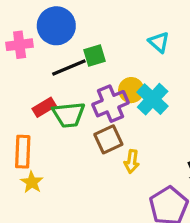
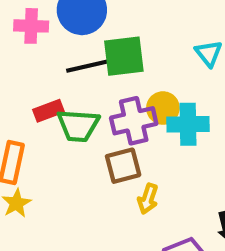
green square: (94, 55) -> (124, 56), size x1.5
cyan cross: (153, 99) -> (188, 124), turned 36

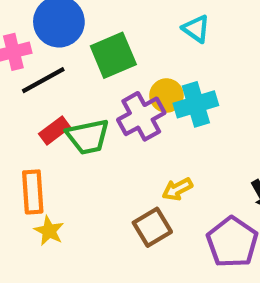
black line: (89, 66) -> (43, 80), moved
brown square: (123, 166) -> (152, 227), moved
yellow arrow: (148, 199) -> (177, 189), turned 60

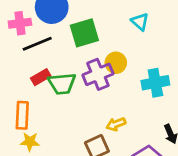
cyan cross: (196, 104) -> (155, 83), moved
yellow star: (49, 231) -> (30, 142), turned -30

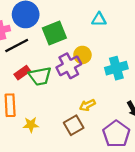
cyan triangle: (140, 22) -> (99, 19), turned -35
yellow star: (30, 142) -> (31, 125), moved

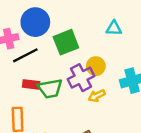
red rectangle: (22, 73) -> (31, 84), turned 42
yellow arrow: (87, 105) -> (97, 96), moved

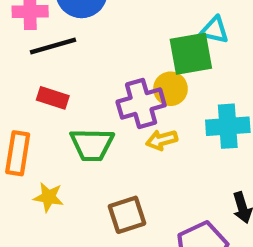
green square: (66, 42) -> (191, 54), moved
green trapezoid: (50, 89) -> (92, 145), moved

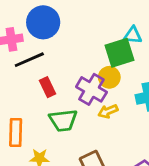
red rectangle: (53, 98) -> (48, 87), moved, turned 54
purple cross: (141, 103) -> (91, 89), turned -36

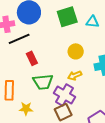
green square: (119, 53) -> (67, 17), moved
purple cross: (91, 89) -> (64, 95), moved

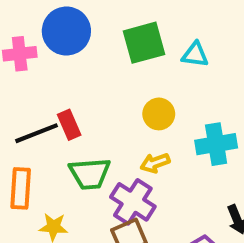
black line: (19, 39) -> (37, 133), moved

